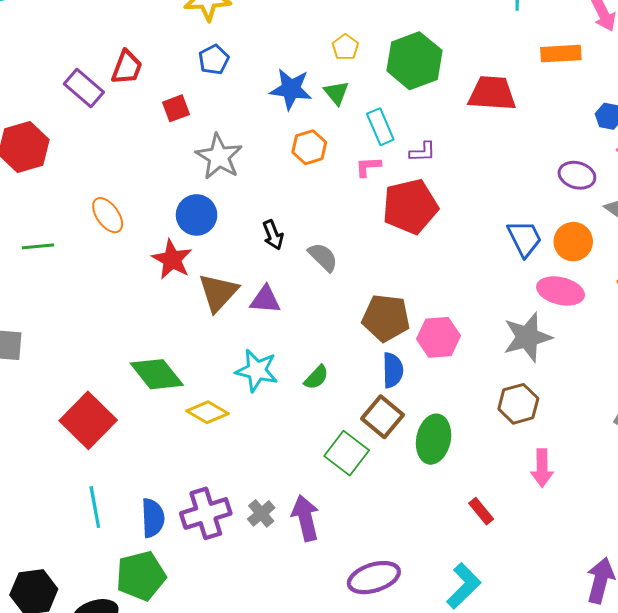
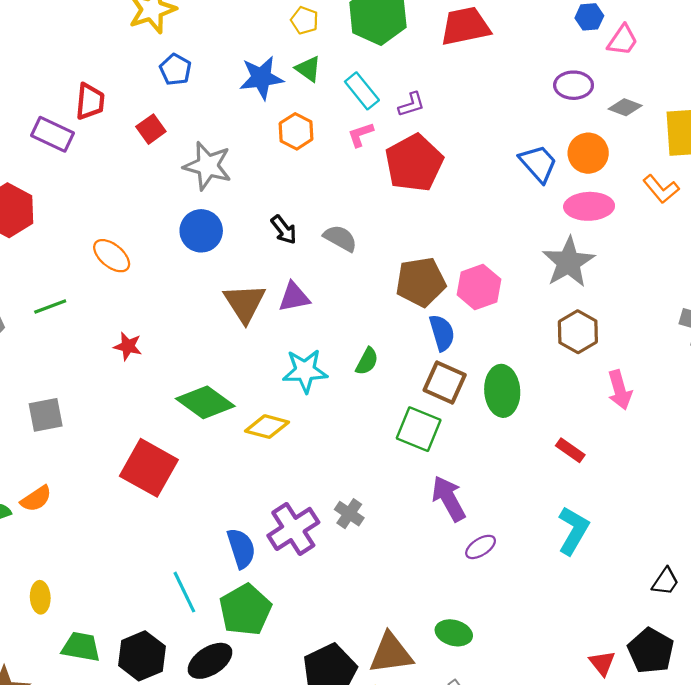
red star: (172, 259) -> (128, 346), moved, size x0.7
cyan line: (95, 507) -> (184, 592), moved
purple arrow: (305, 518) -> (449, 498), moved
purple ellipse: (374, 578) -> (481, 547), size x0.6

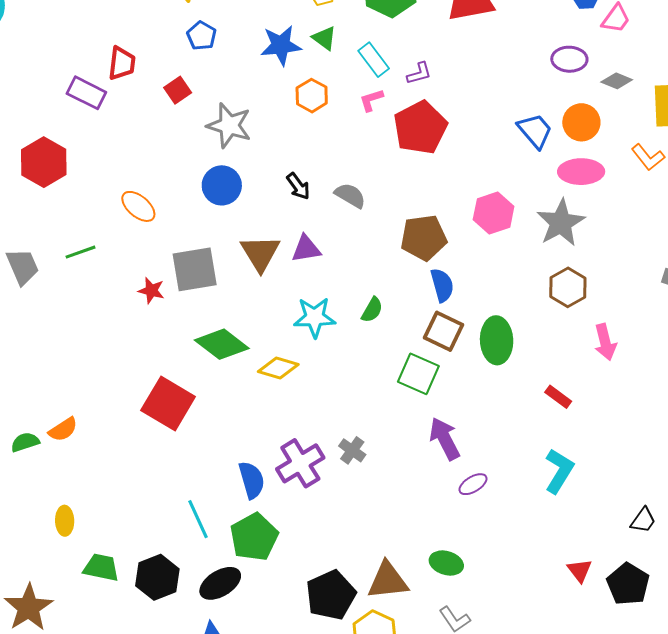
pink hexagon: (479, 287) -> (494, 213), moved
gray square: (46, 415) -> (195, 269), moved, size x1.4
red triangle: (602, 663) -> (580, 570), moved

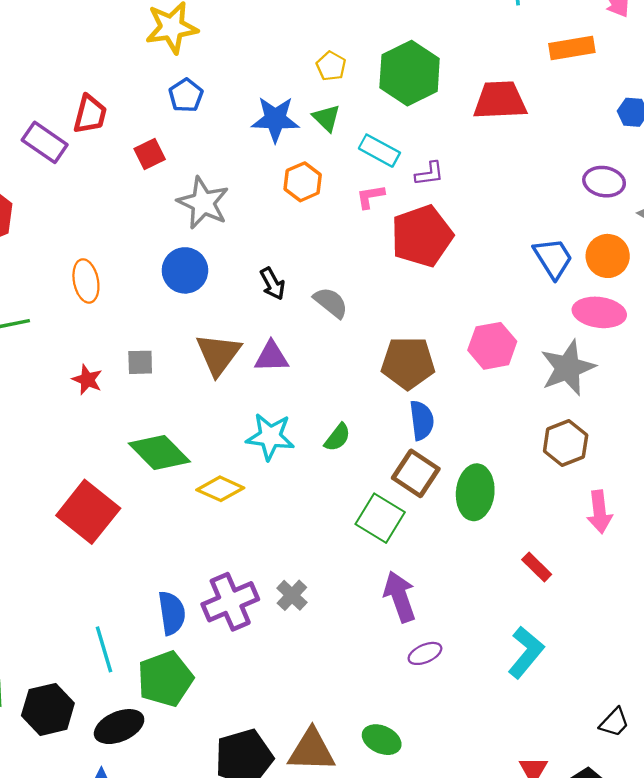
cyan rectangle: (374, 60) -> (379, 151), turned -32
orange ellipse: (138, 206) -> (86, 281), turned 30
gray square: (195, 269) -> (140, 362), size x0.5

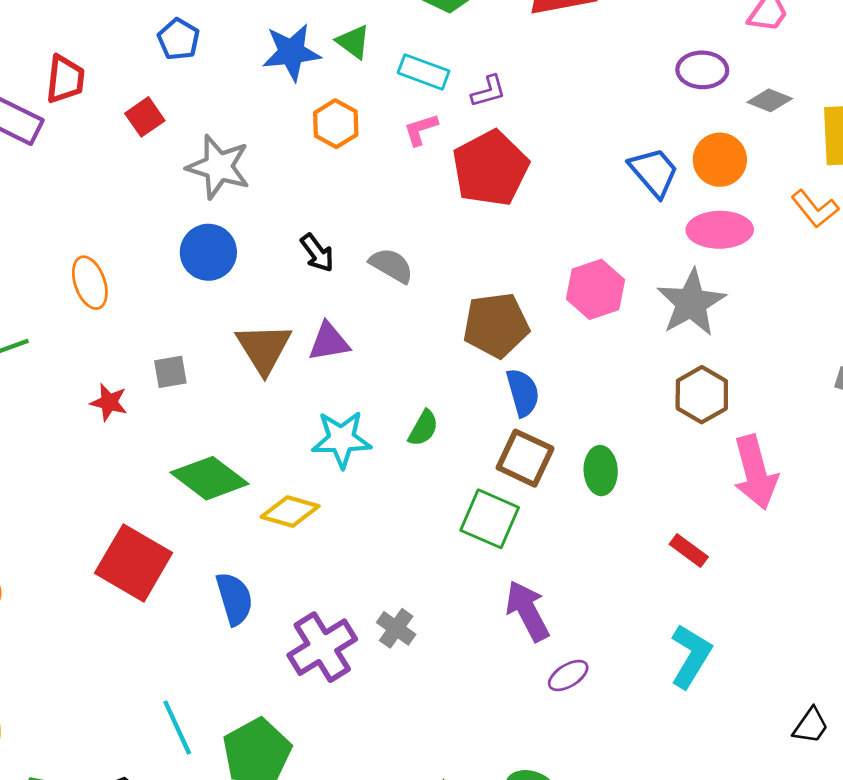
green ellipse: (475, 492) -> (601, 471), size x0.7
pink arrow: (600, 512) -> (755, 472), size x1.4
blue semicircle: (172, 613) -> (234, 599), moved

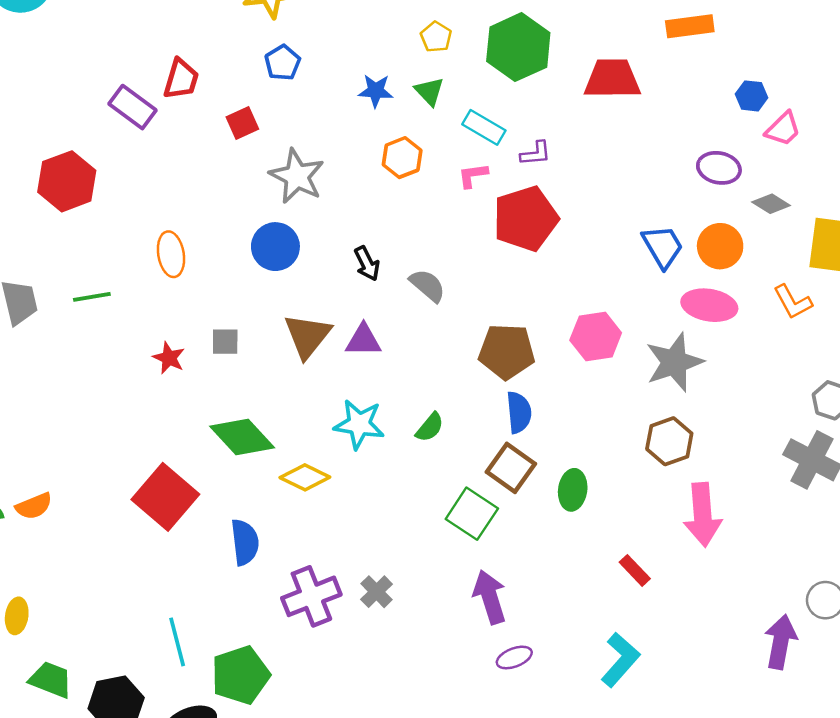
blue star: (291, 52) -> (376, 91), size x0.7

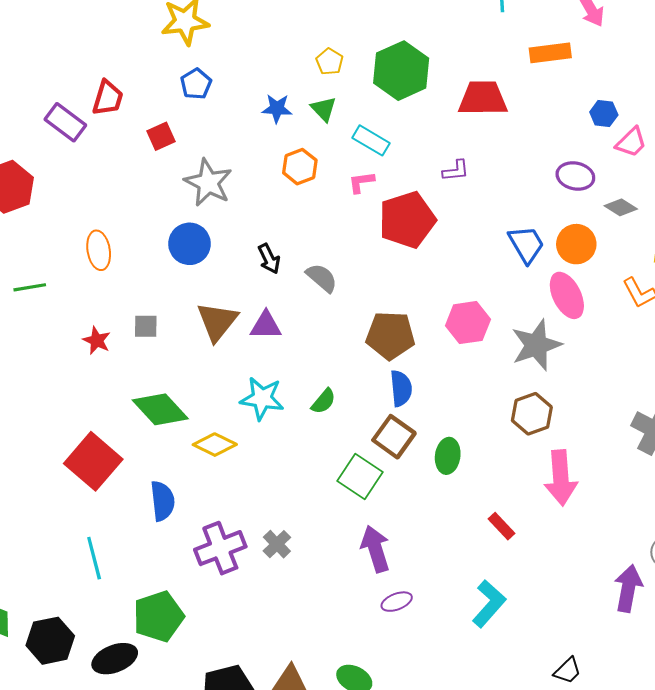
purple L-shape: (536, 153) -> (456, 171), moved
pink ellipse: (709, 305) -> (567, 295), turned 54
cyan line: (177, 642) -> (94, 558), moved

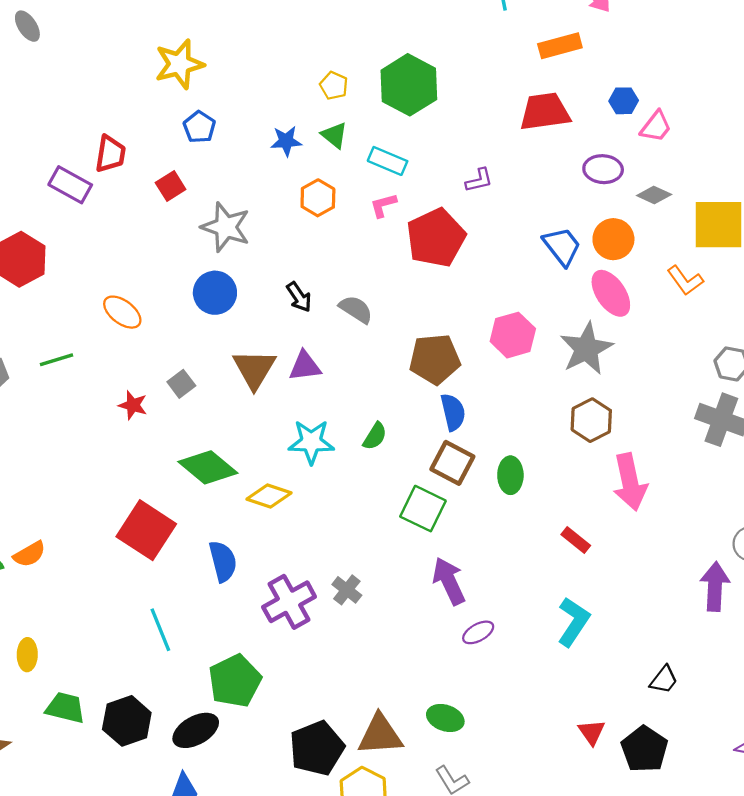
red trapezoid: (483, 98) -> (545, 112), moved
orange ellipse: (99, 250) -> (122, 312), turned -36
gray square: (146, 326) -> (181, 384), turned -30

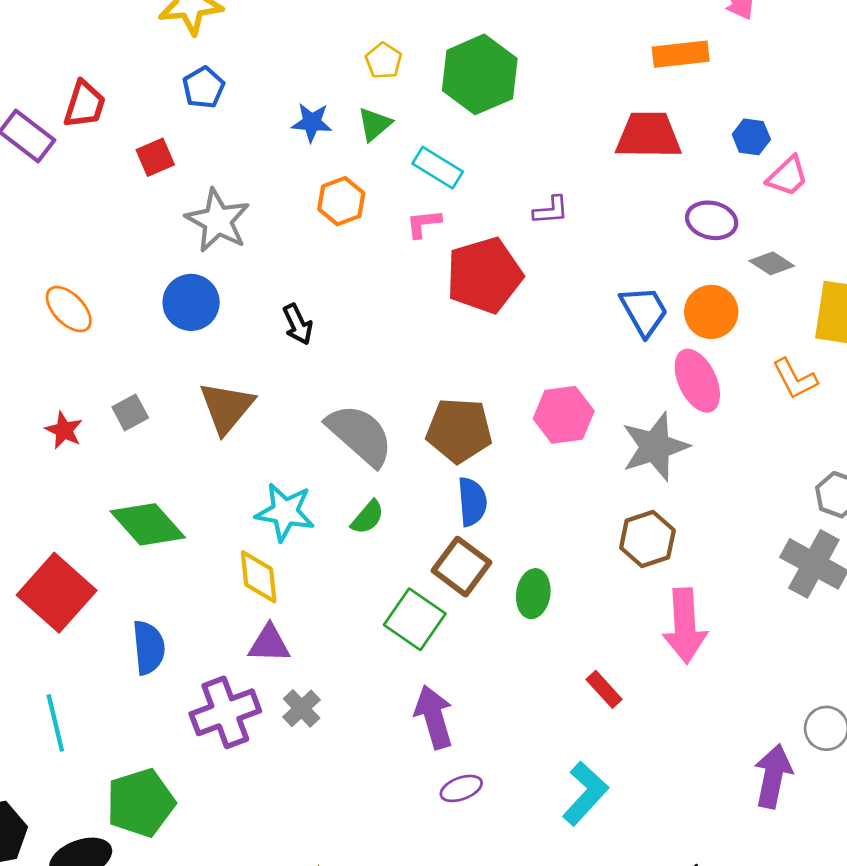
green triangle: (334, 135) -> (375, 124), turned 32
gray semicircle: (356, 309) -> (360, 435), moved, size x1.6
purple triangle: (305, 366) -> (269, 644), moved
yellow diamond: (269, 496) -> (259, 577), moved, turned 57

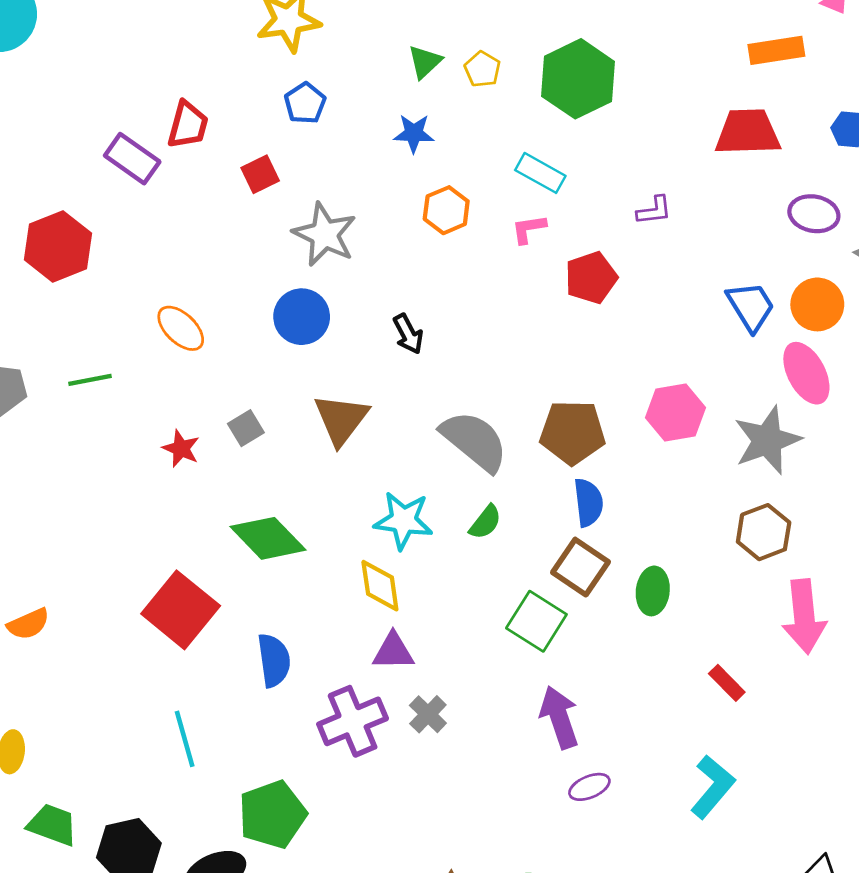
green triangle: (375, 124) -> (425, 62), moved
red pentagon: (484, 275) -> (591, 278), size x0.7

